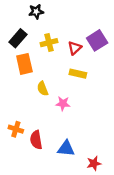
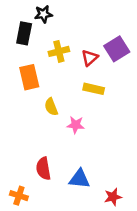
black rectangle: (18, 38) -> (24, 33), moved, turned -30
orange cross: (16, 129) -> (19, 196), moved

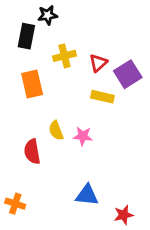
purple square: (117, 49) -> (128, 74), moved
yellow semicircle: (51, 107) -> (56, 130), moved
red semicircle: (43, 169) -> (32, 152), moved
orange cross: (19, 196) -> (15, 204), moved

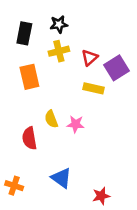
black star: (48, 15) -> (59, 24), moved
blue triangle: (87, 195) -> (61, 178), moved, turned 30
red star: (124, 215) -> (101, 196), moved

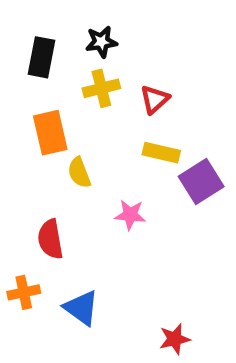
purple square: (117, 68) -> (201, 182), moved
yellow semicircle: (51, 119) -> (79, 173), moved
blue triangle: (61, 178) -> (81, 308), moved
orange cross: (14, 186) -> (24, 292), moved, turned -30

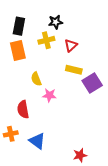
black star: (101, 42) -> (56, 22), moved
orange rectangle: (50, 133) -> (18, 50), moved
pink star: (130, 215) -> (49, 95), moved

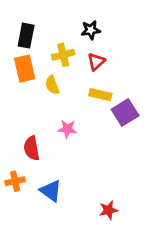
black star: (56, 22) -> (91, 30), moved
yellow semicircle: (36, 79) -> (52, 85), moved

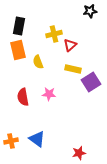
black star: (91, 30) -> (90, 11), moved
yellow cross: (63, 55) -> (54, 34), moved
red semicircle: (32, 148) -> (23, 97), moved
orange cross: (15, 181) -> (11, 141), moved

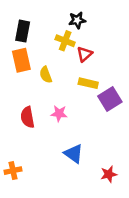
black star: (90, 11) -> (77, 20), moved
yellow cross: (54, 34) -> (65, 41), turned 35
blue triangle: (37, 139) -> (74, 154), moved
red star: (79, 153) -> (109, 174), moved

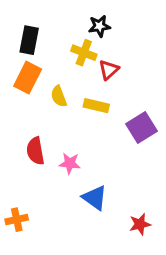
orange rectangle: (21, 60) -> (28, 78), turned 40
yellow rectangle: (88, 83) -> (96, 106), moved
pink star: (59, 114) -> (70, 163), moved

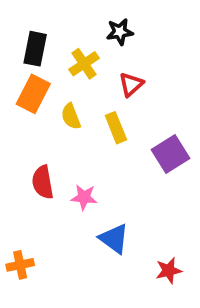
yellow cross: (84, 53) -> (84, 64), moved, turned 35
yellow rectangle: (96, 106) -> (116, 128), turned 55

